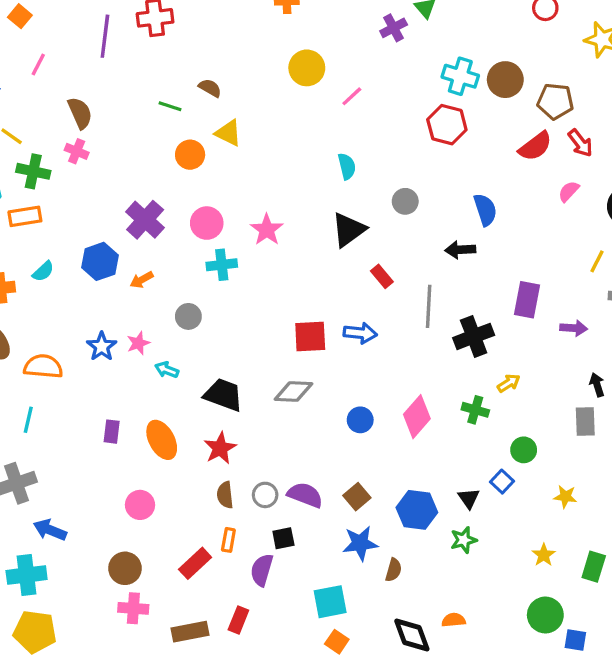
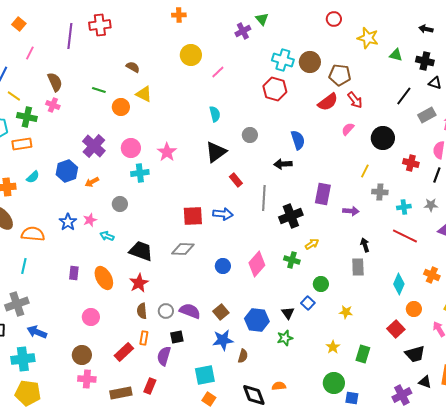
green line: (170, 106) -> (99, 90), moved

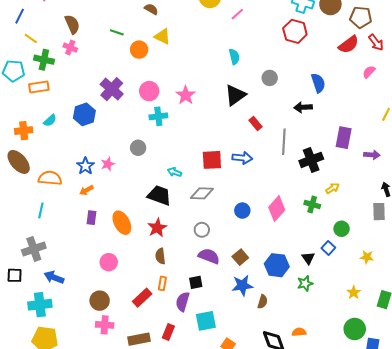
orange arrow: (92, 182) -> (86, 190), moved
cyan arrow: (107, 236) -> (175, 172), moved
gray circle: (166, 311) -> (202, 230), moved
cyan square: (205, 375) -> (206, 321), moved

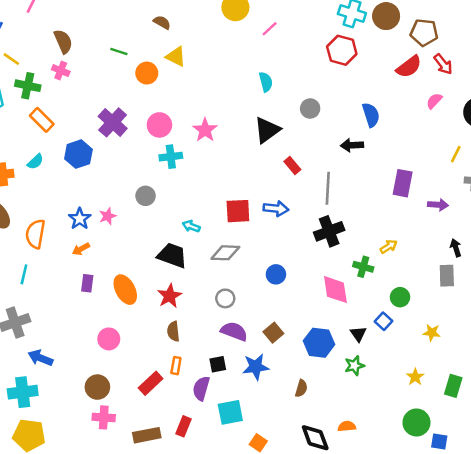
orange rectangle: (39, 87) -> (42, 120), moved, turned 54
black cross: (311, 160) -> (329, 231), moved
orange semicircle: (50, 178) -> (35, 234), turned -85
pink diamond: (277, 209) -> (335, 290), moved, turned -50
blue star: (242, 285) -> (256, 367), moved

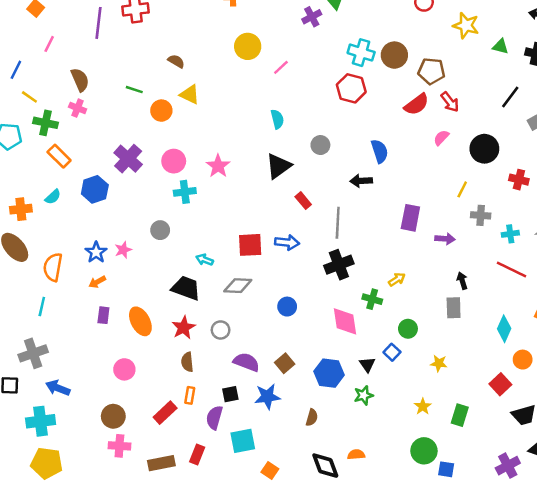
gray circle: (225, 298) -> (221, 330), moved

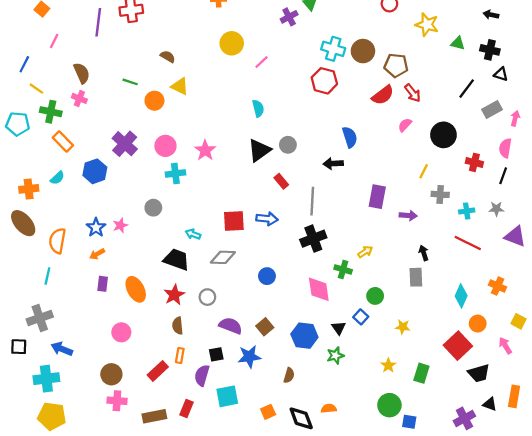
gray circle: (320, 145) -> (288, 145), moved
red square: (500, 384) -> (458, 346), size x1.4
orange square: (270, 471) -> (268, 412), moved, turned 32

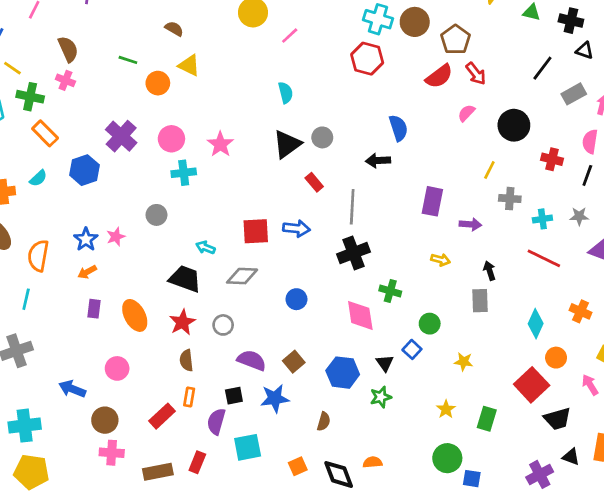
brown pentagon: (396, 65) -> (455, 40), turned 30
yellow arrow: (365, 252) -> (441, 260), moved, turned 48
blue arrow: (62, 349) -> (72, 389), moved

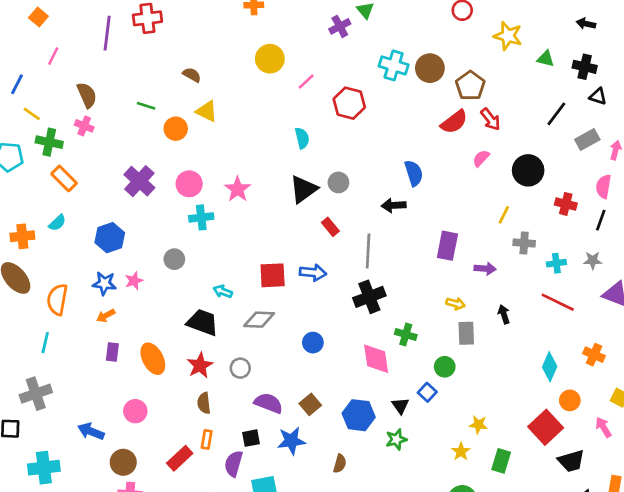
red hexagon: (367, 59) -> (349, 103), moved
blue hexagon: (84, 170) -> (110, 238), moved
blue star: (86, 239) -> (104, 283), turned -30
gray rectangle: (480, 301) -> (466, 333), moved
yellow star: (464, 362) -> (478, 425), moved

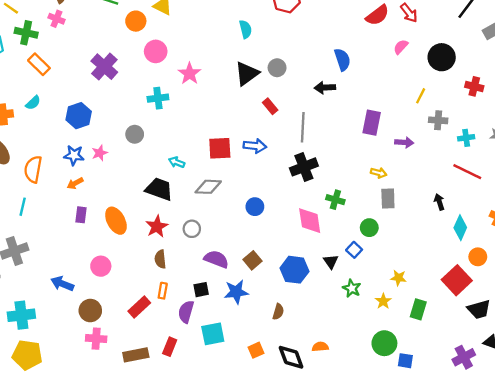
pink circle: (189, 184) -> (156, 51), moved
black arrow: (504, 314) -> (439, 202), moved
green star: (396, 439) -> (352, 288), moved, turned -30

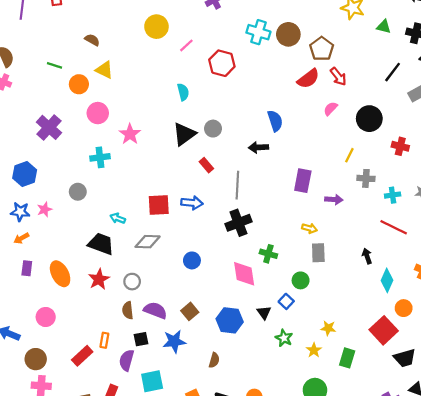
brown semicircle: (160, 259) -> (128, 310), moved

